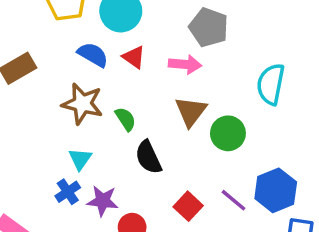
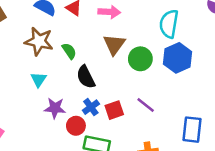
blue hexagon: (276, 190) -> (178, 58), moved
blue cross: (68, 192) -> (91, 107), moved
red square: (188, 206) -> (114, 110), turned 30

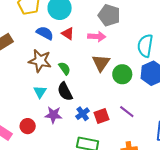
black semicircle: (86, 77) -> (65, 91), moved
red circle: (76, 126) -> (28, 126), moved

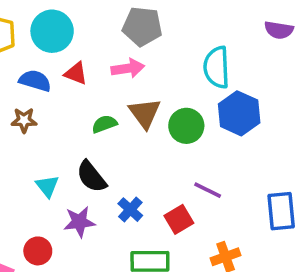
brown star: (40, 61) -> (24, 120), moved, size x0.6
green semicircle: (65, 68) -> (104, 124), moved, turned -64
red square: (101, 116) -> (179, 219), moved

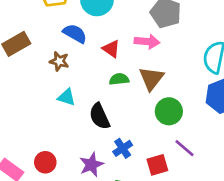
red triangle: (76, 73) -> (111, 49), moved
green circle: (186, 126) -> (169, 111), moved
cyan triangle: (47, 186) -> (67, 97), moved, turned -48
purple star: (79, 222) -> (91, 165), moved, turned -30

